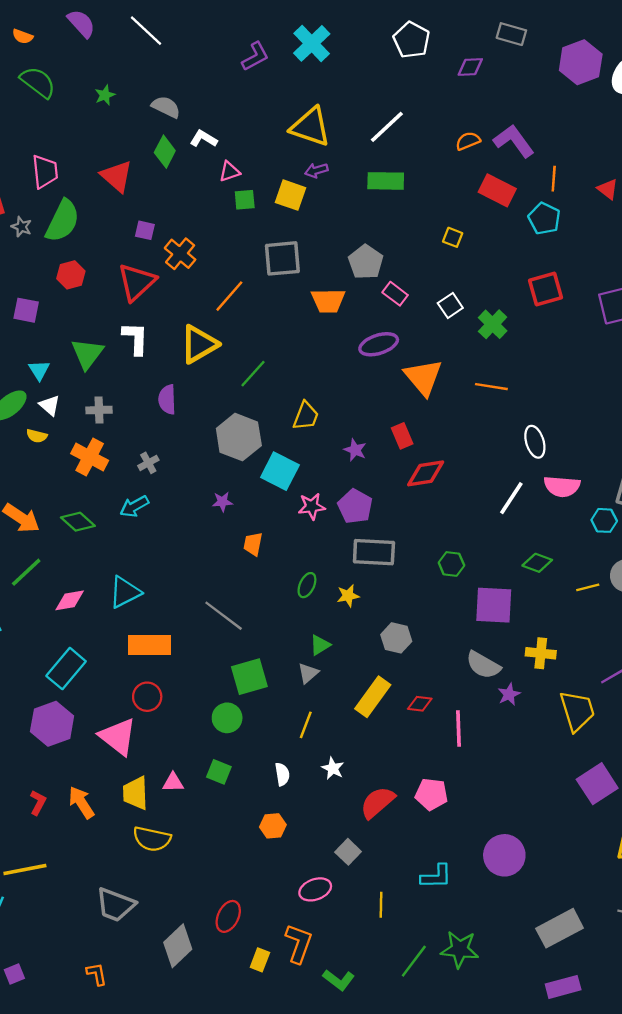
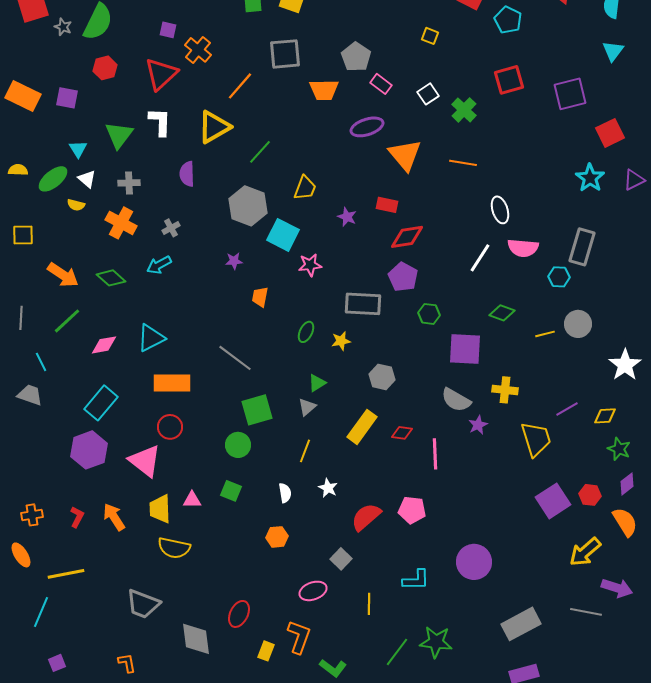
red rectangle: (402, 436) -> (387, 205), turned -55
purple pentagon: (355, 506) -> (403, 277), moved
gray diamond: (178, 946) -> (196, 639), turned -54

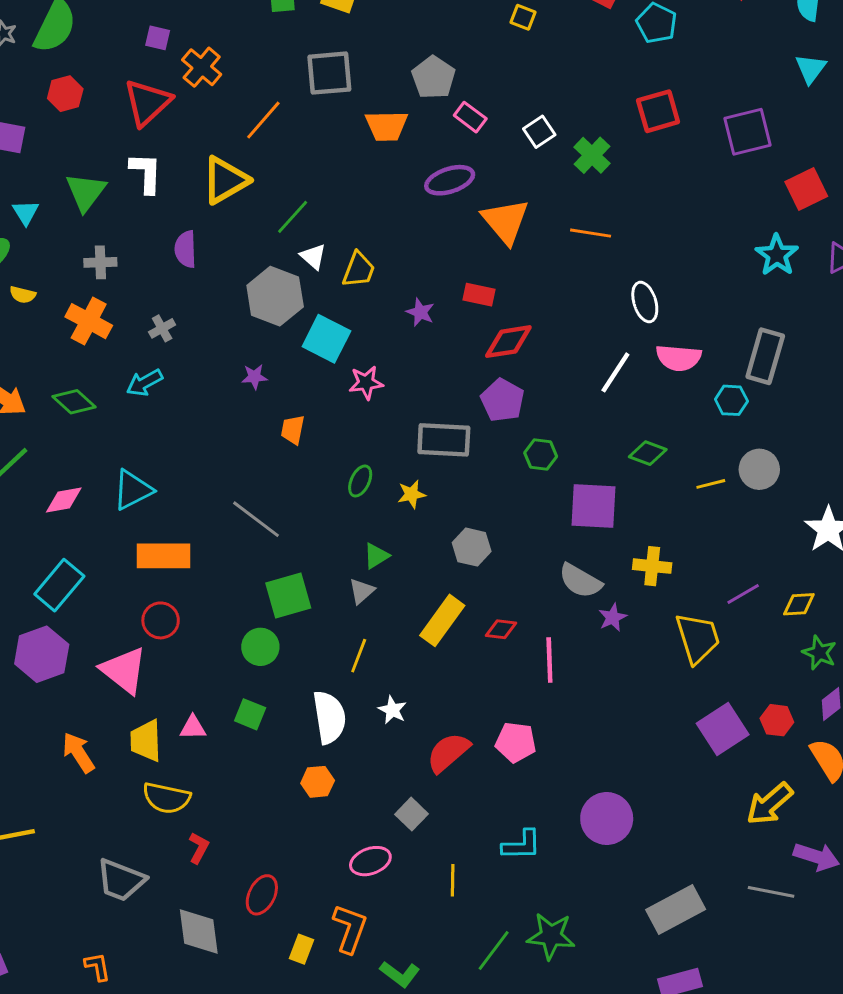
yellow square: (430, 36) -> (523, 17), moved
white triangle: (87, 179) -> (313, 256), moved
white semicircle: (285, 493) -> (329, 717), size x1.8
red L-shape: (77, 517) -> (199, 848), moved

